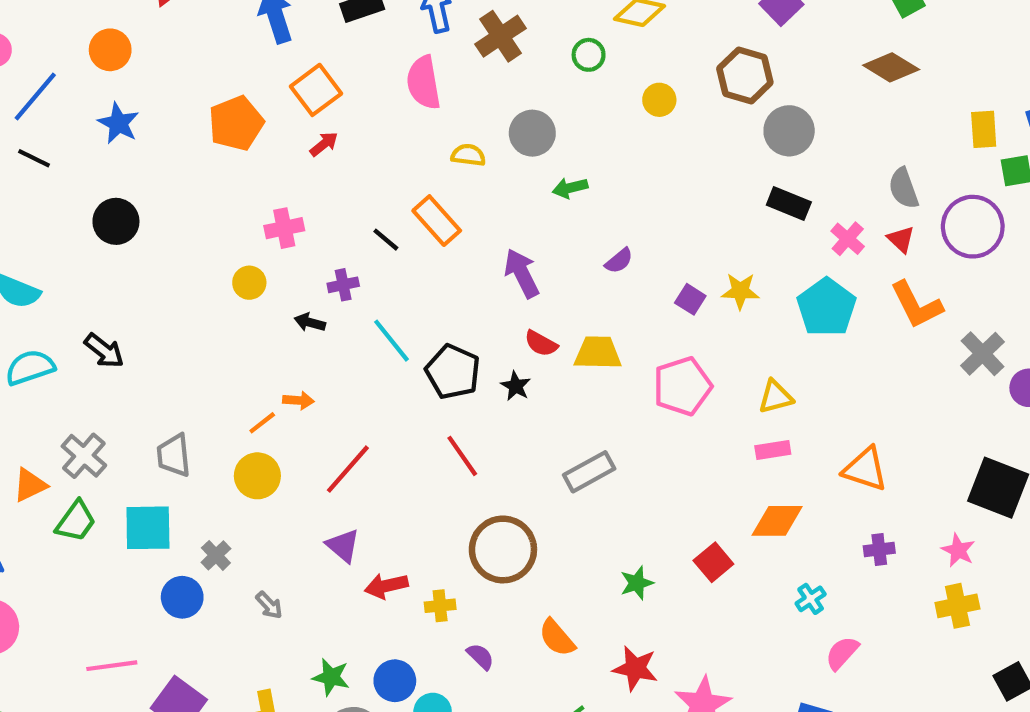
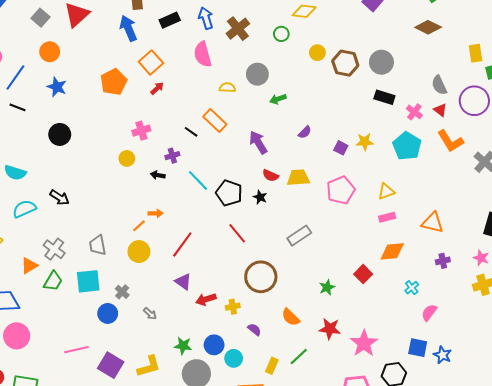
brown hexagon: (745, 76) -> (345, 63), moved

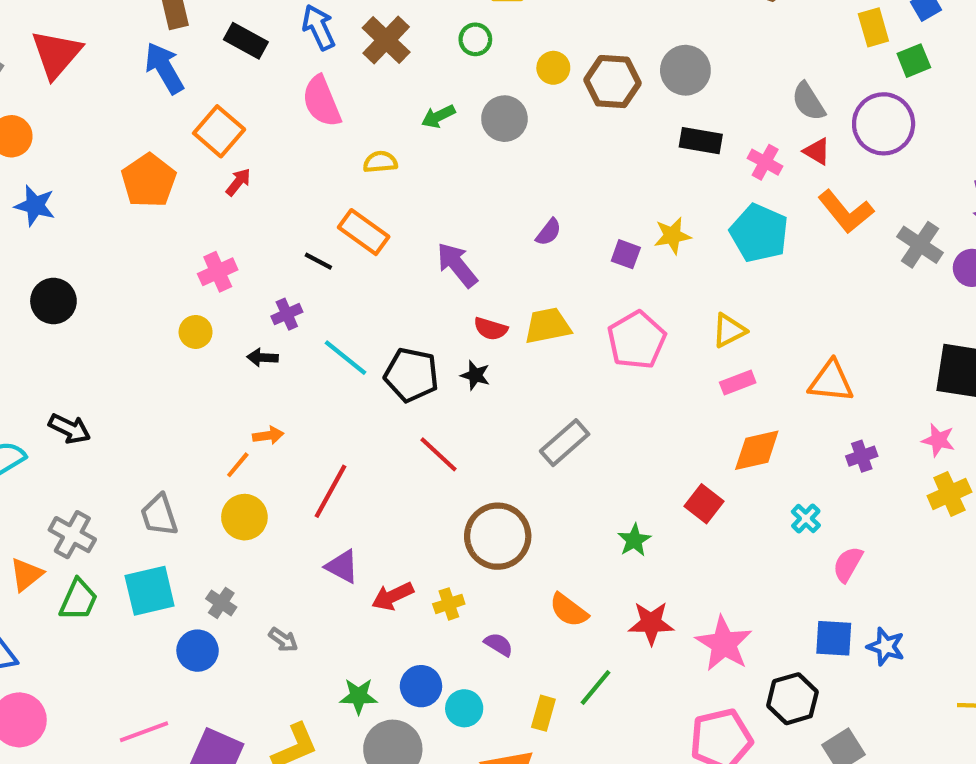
black rectangle: (170, 20) -> (246, 41), turned 60
gray circle: (257, 74) -> (504, 119), moved
green arrow: (278, 99) -> (438, 116), moved

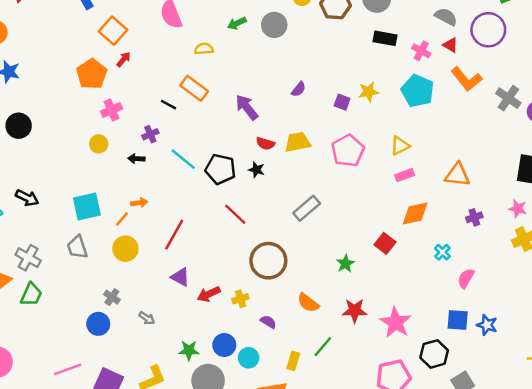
gray semicircle: (808, 101) -> (446, 17), turned 150
orange pentagon: (149, 181) -> (92, 74), moved
cyan square: (150, 591) -> (87, 206), moved

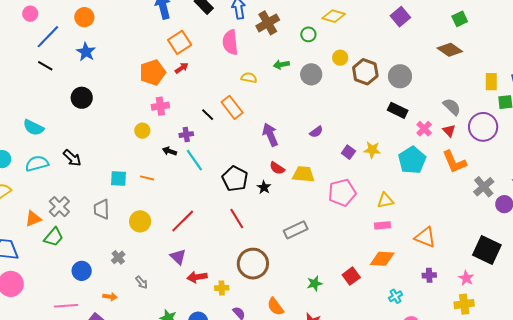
cyan line: (183, 159) -> (194, 160), moved
orange arrow: (139, 203) -> (110, 297), moved
cyan square: (87, 206) -> (119, 178), size x0.7
orange line: (122, 219) -> (147, 178), moved, turned 48
blue circle: (98, 324) -> (82, 271), moved

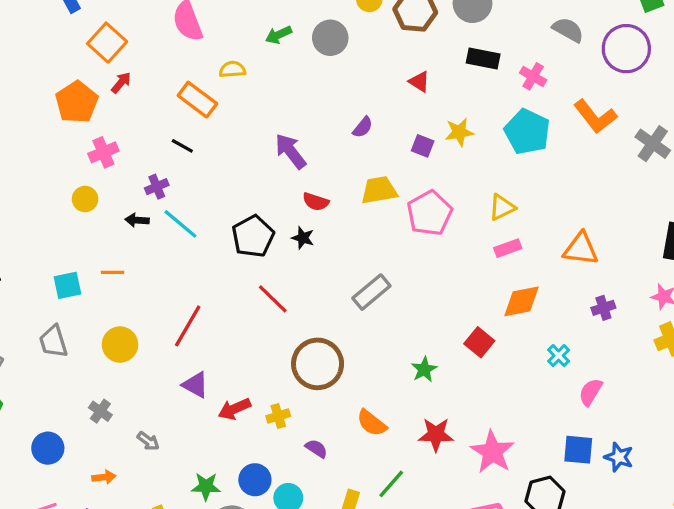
orange rectangle: (232, 107) -> (197, 100), moved
red triangle: (449, 131) -> (419, 82), moved
yellow trapezoid: (303, 174) -> (379, 190), moved
black pentagon: (235, 179) -> (253, 236), turned 30

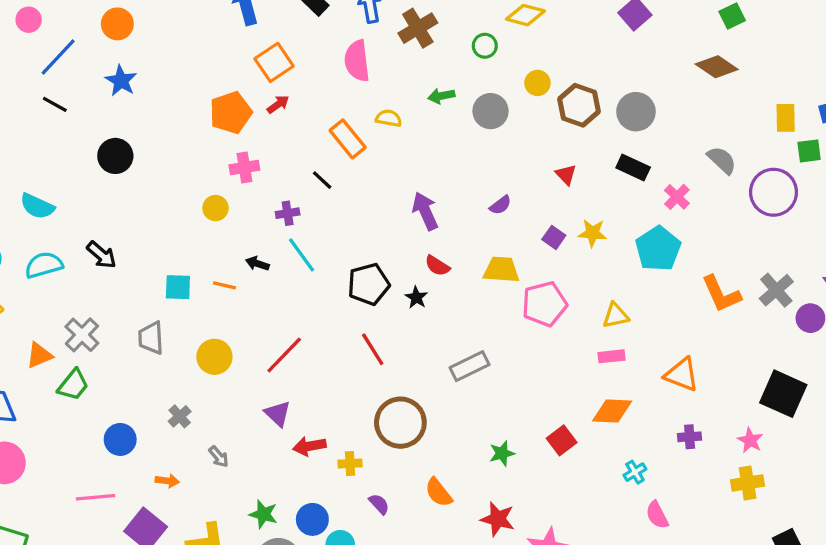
orange L-shape: (595, 116) -> (721, 294), moved
black arrow: (137, 220) -> (257, 264), moved
pink semicircle: (591, 392) -> (657, 515), turned -72

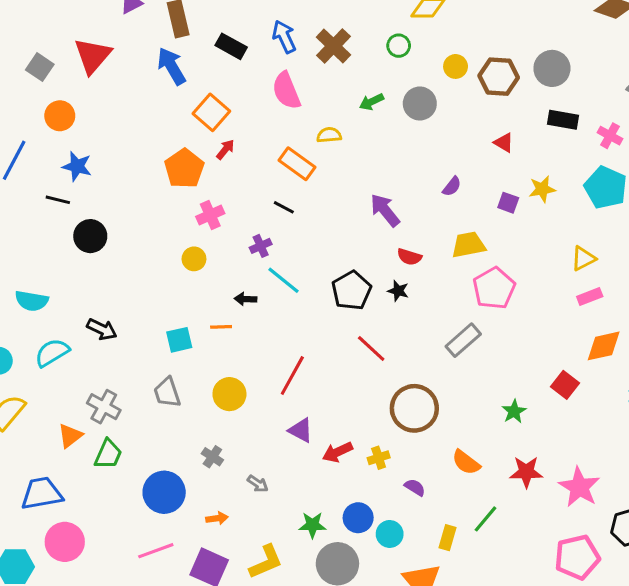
black line: (55, 104) -> (58, 200), moved
pink pentagon: (544, 304) -> (494, 288), moved
blue circle: (120, 439) -> (164, 492), size x1.4

